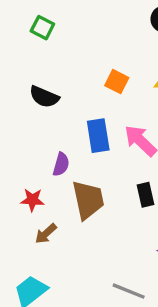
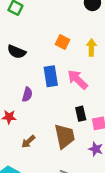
brown trapezoid: (88, 200) -> (65, 136), moved
brown arrow: (46, 234) -> (28, 142), moved

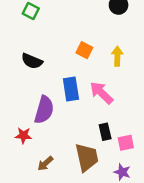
purple semicircle: (27, 94) -> (44, 110), size x1.6

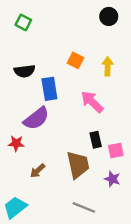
black semicircle: (32, 61) -> (25, 71), turned -30
blue rectangle: (71, 89) -> (49, 89), moved
purple semicircle: (44, 110) -> (36, 118), turned 36

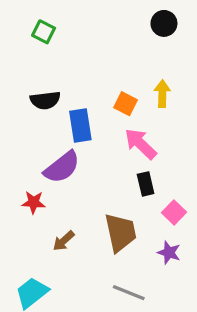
orange square: (76, 60) -> (125, 104), moved
black rectangle: (96, 140) -> (146, 184), moved
pink square: (116, 151) -> (174, 212), turned -35

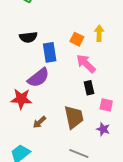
red star: (34, 202) -> (21, 99), size x1.5
pink square: (174, 212) -> (106, 105), turned -32

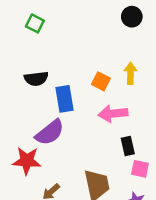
pink arrow: (86, 63) -> (113, 114), turned -50
black rectangle: (89, 88) -> (128, 146), moved

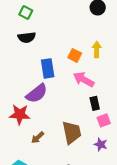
black semicircle: (36, 79) -> (27, 37), moved
pink arrow: (113, 114) -> (84, 79), turned 35
pink square: (140, 169) -> (104, 120), turned -32

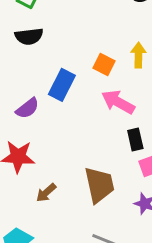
blue rectangle: (48, 68) -> (62, 85), turned 36
purple semicircle: (37, 93) -> (27, 108), moved, size x0.7

